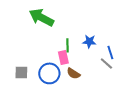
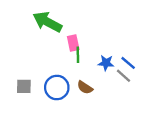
blue star: (89, 41) -> (106, 63), moved
blue line: (110, 52) -> (128, 63), turned -32
pink rectangle: (63, 57) -> (73, 43), moved

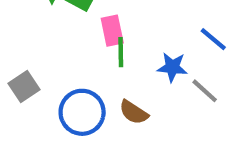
blue line: (128, 63) -> (213, 39), moved
gray square: (24, 86) -> (24, 86), moved, turned -35

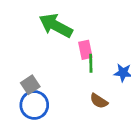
blue circle: (82, 112) -> (34, 105), moved

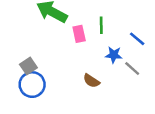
green line: (91, 63) -> (101, 25), moved

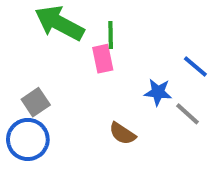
green line: (101, 25) -> (111, 35), moved
gray square: (28, 66) -> (36, 102), moved

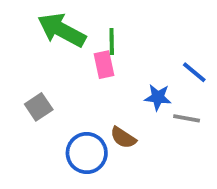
gray line: (188, 114) -> (187, 118), turned -32
blue circle: (28, 139) -> (87, 153), moved

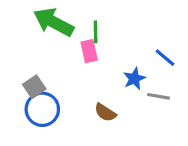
blue star: (158, 97) -> (134, 79), turned -30
blue circle: (87, 153) -> (42, 109), moved

